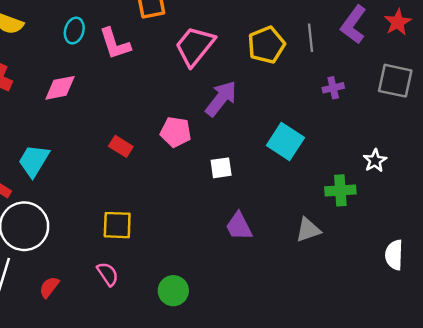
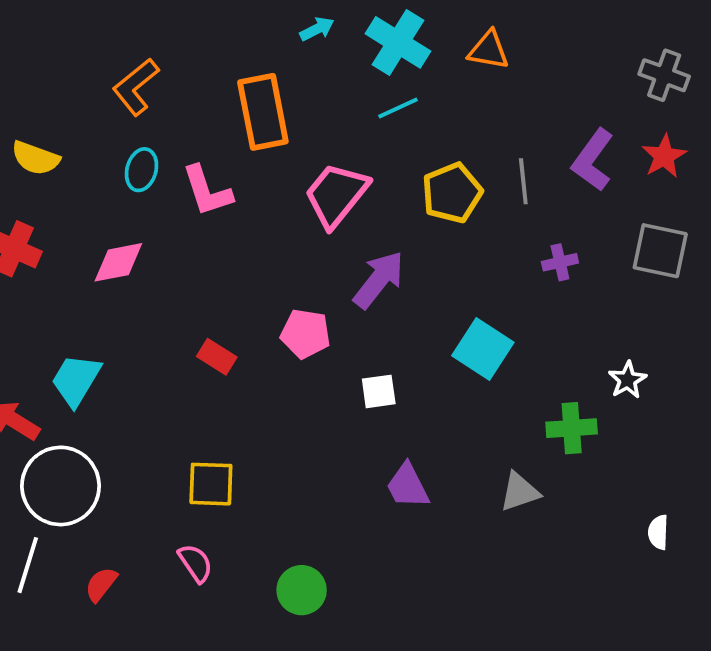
white semicircle: (394, 255) -> (658, 532), size x0.7

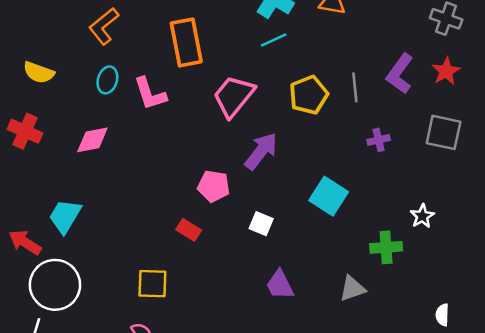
red rectangle: (217, 357) -> (189, 230), moved
white square: (379, 391) -> (261, 224), turned 30

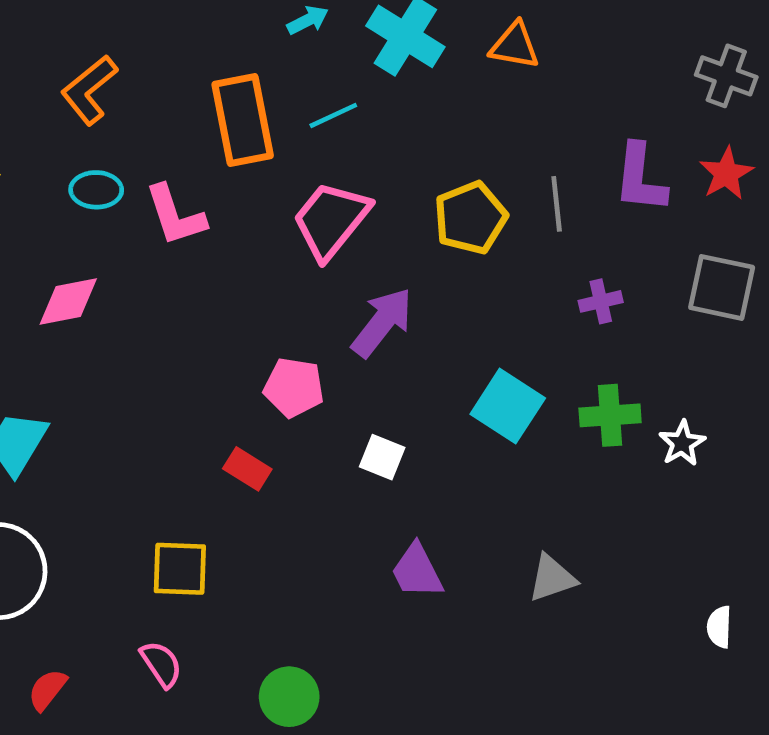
cyan line: (274, 40) -> (333, 115), moved
purple L-shape: (400, 74) -> (640, 178), turned -30
cyan ellipse: (107, 80) -> (96, 190), turned 75
green cross: (386, 247) -> (610, 415), moved

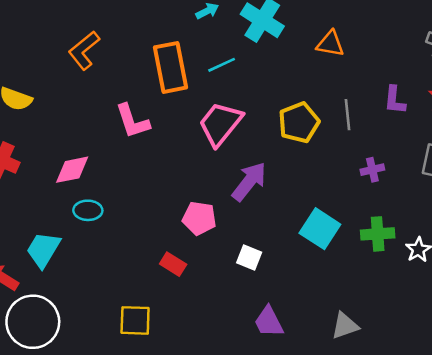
orange triangle: (515, 46) -> (330, 44), moved
purple L-shape: (640, 178) -> (395, 100), size x0.7
cyan ellipse: (96, 190) -> (88, 210), moved

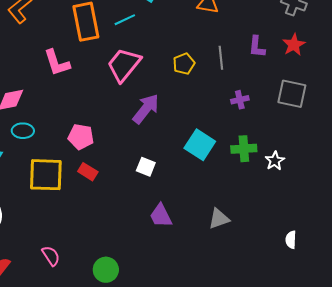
yellow pentagon: (299, 122) -> (184, 64), size x0.7
pink pentagon: (199, 218) -> (81, 137), moved
yellow square: (135, 320) -> (46, 175), moved, size x1.4

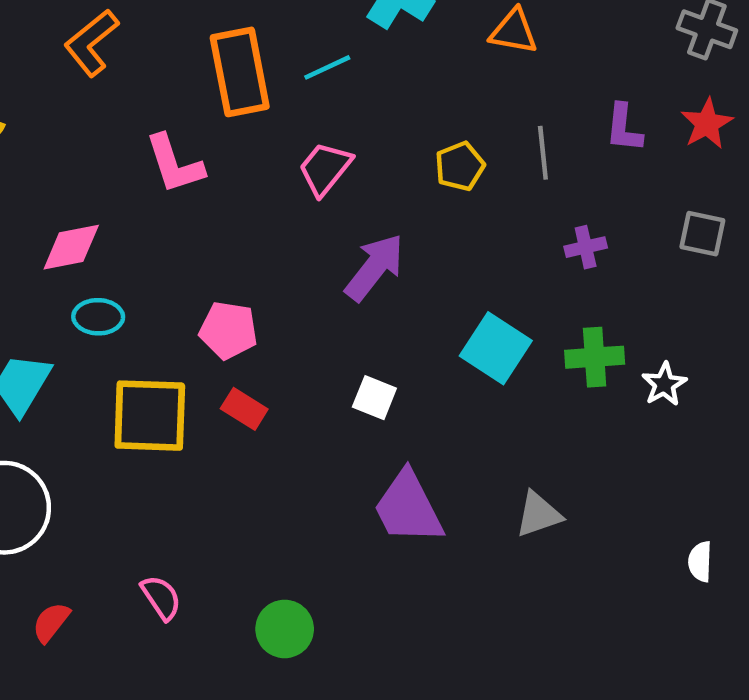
pink trapezoid: (124, 65) -> (325, 169), size x0.7
gray square: (292, 94) -> (702, 234), size x0.7
purple trapezoid: (161, 216) -> (408, 508), size x1.4

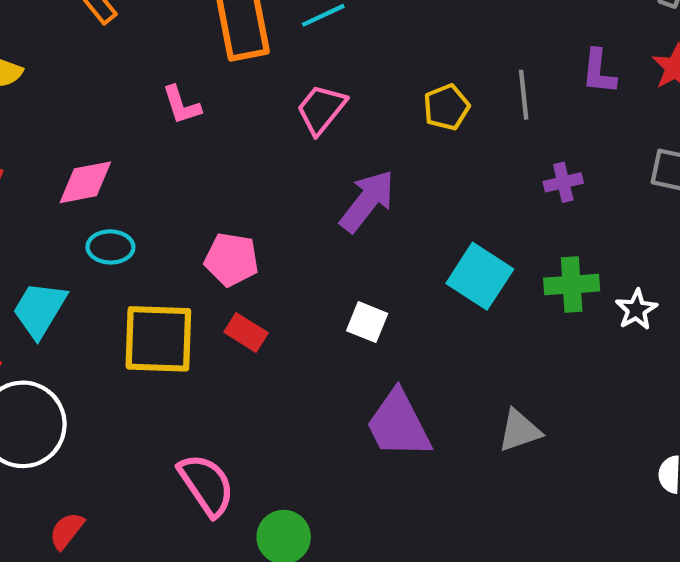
pink L-shape: (175, 164) -> (181, 105), size x0.7
pink semicircle: (161, 598) -> (206, 485), moved, size x1.5

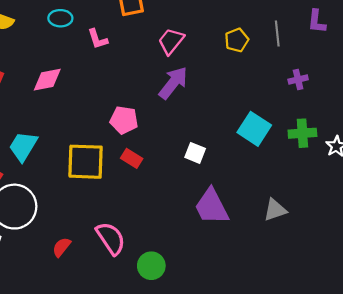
purple arrow: (367, 201) -> (173, 83), moved
cyan ellipse: (110, 247) -> (60, 18), moved
red semicircle: (67, 531) -> (61, 247), moved

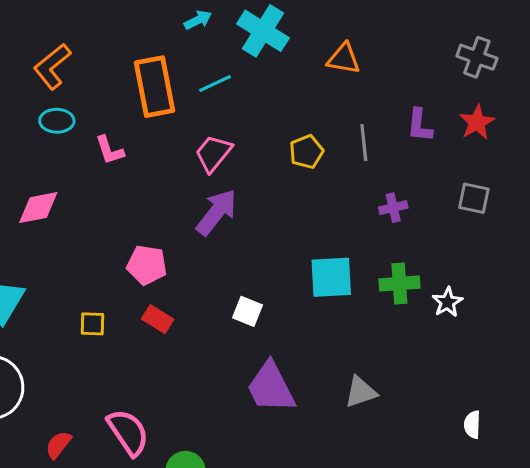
cyan square: (254, 129) -> (331, 277), turned -36
yellow square: (86, 162) -> (93, 324), size x0.5

